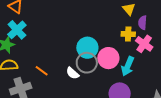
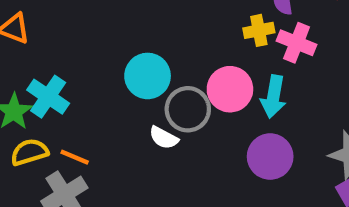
cyan cross: (17, 30) -> (48, 97), moved
cyan circle: (87, 48) -> (148, 76), moved
orange line: (42, 71) -> (75, 157), moved

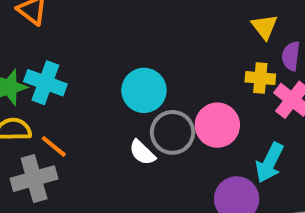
cyan cross: (48, 97) -> (45, 83), turned -30
cyan arrow: (273, 97) -> (269, 163), moved

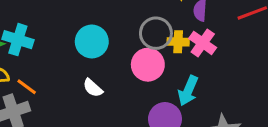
yellow cross: (260, 78) -> (178, 42), moved
gray circle: (173, 132) -> (156, 33), moved

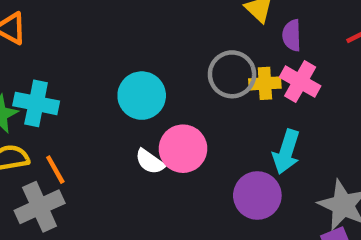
pink circle: (148, 65) -> (183, 149), moved
orange line: (27, 87) -> (55, 170), turned 30

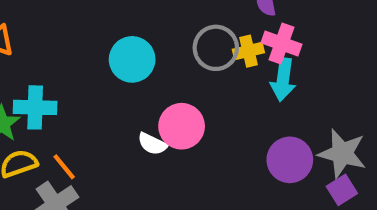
cyan circle: (142, 96) -> (132, 59), moved
cyan arrow: (286, 152) -> (283, 80), moved
purple circle: (257, 195) -> (290, 160), moved

